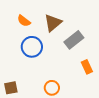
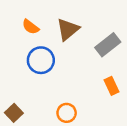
gray rectangle: (74, 40) -> (108, 45), moved
brown square: (11, 88) -> (14, 113), turned -32

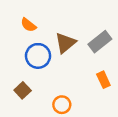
brown triangle: (68, 29) -> (65, 43), moved
brown square: (14, 113) -> (23, 90), moved

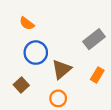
brown triangle: (65, 43) -> (62, 69), moved
orange rectangle: (103, 80) -> (97, 75), turned 56

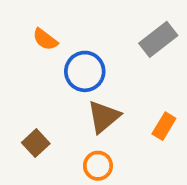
gray rectangle: (94, 39) -> (158, 39), moved
blue circle: (36, 53) -> (85, 71), moved

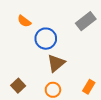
orange rectangle: (164, 126) -> (89, 87), moved
brown square: (36, 143) -> (18, 86), moved

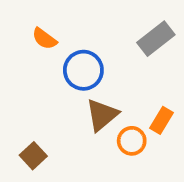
orange rectangle: (89, 87) -> (161, 120), moved
orange circle: (53, 90) -> (132, 141), moved

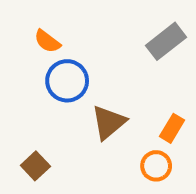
blue circle: (83, 70) -> (67, 81), moved
orange circle: (132, 141) -> (156, 166), moved

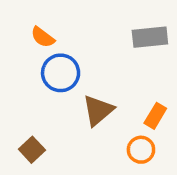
gray rectangle: (166, 41) -> (150, 37), turned 32

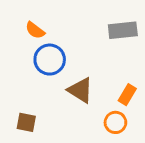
brown triangle: (98, 110) -> (80, 90), turned -48
brown square: (32, 150) -> (26, 122), turned -36

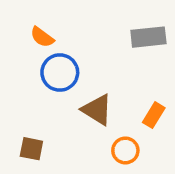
orange circle: (115, 122) -> (125, 150), moved

